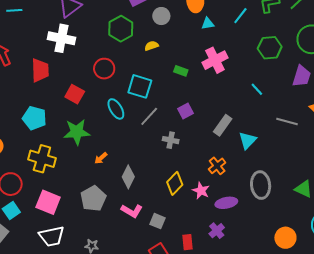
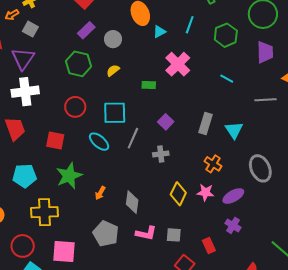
cyan line: (240, 16) -> (190, 25), moved

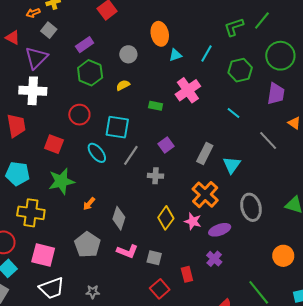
purple rectangle: (86, 30) -> (85, 45), moved
gray line: (266, 100) -> (268, 141), turned 40
orange cross: (213, 164) -> (205, 195), size x1.5

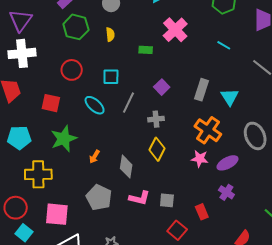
yellow semicircle: (123, 85) -> (110, 34), turned 120
cyan square: (117, 127) -> (111, 77), size x0.7
yellow diamond: (166, 218) -> (157, 149), moved

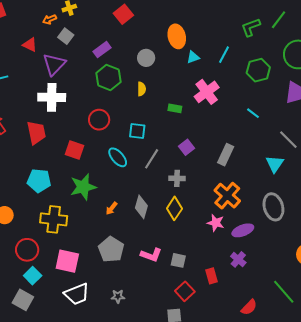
cyan triangle: (230, 97) -> (275, 164), moved
gray diamond: (126, 167) -> (141, 207), moved

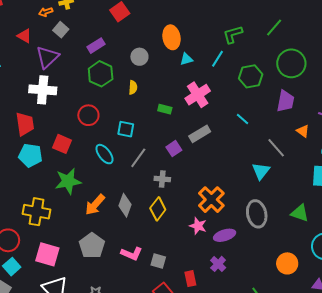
green L-shape: (251, 27) -> (233, 34), moved
gray rectangle: (226, 155) -> (200, 134), moved, turned 30
cyan pentagon: (39, 181) -> (30, 155), moved
orange arrow: (111, 208) -> (95, 205), size x1.6

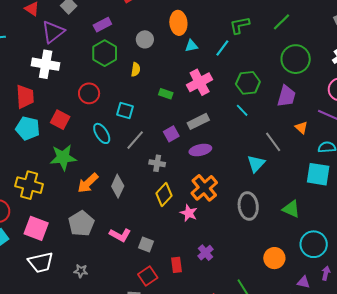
green hexagon: (251, 76) -> (248, 83), moved
yellow diamond: (158, 209) -> (164, 194), moved
purple ellipse: (225, 235) -> (200, 150), moved

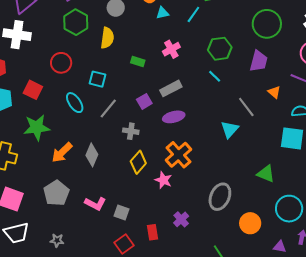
yellow semicircle: (136, 69) -> (107, 38), size x1.5
pink cross: (200, 82) -> (171, 49), size x0.7
gray ellipse: (248, 206) -> (220, 197), moved, turned 32

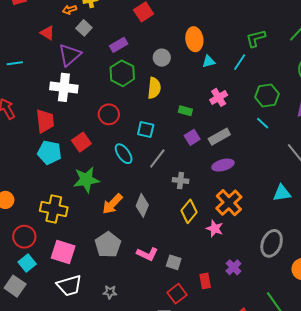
red square: (33, 90) -> (81, 142), turned 30
purple square: (144, 101) -> (192, 137), moved
cyan triangle: (230, 129) -> (282, 193), moved, turned 42

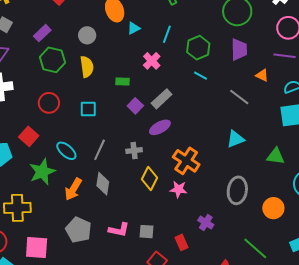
cyan line: (240, 62) -> (167, 34), moved
cyan ellipse: (124, 154) -> (66, 151), moved
gray line: (157, 159) -> (100, 150), moved
purple ellipse: (223, 165) -> (160, 127), moved

